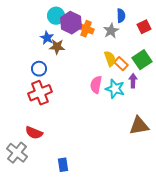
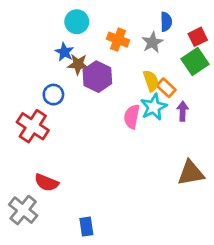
purple hexagon: (71, 23) -> (97, 77), moved
green square: (142, 60) -> (195, 62), moved
cyan star: (115, 89) -> (154, 107), moved, turned 30
red cross: (40, 93) -> (33, 126), moved, turned -35

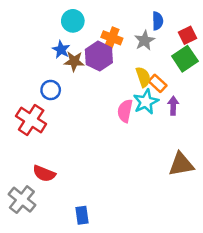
purple hexagon: (97, 77) -> (99, 56), moved

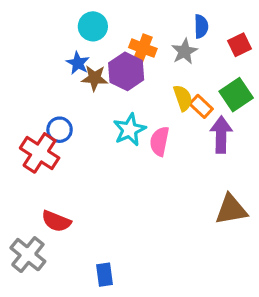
green square: (185, 59) -> (236, 95), moved
blue circle: (51, 90) -> (60, 130), moved
cyan star: (146, 102) -> (130, 130), moved
purple arrow: (173, 106) -> (221, 135), size x1.5

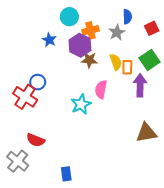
cyan circle: (93, 26) -> (69, 17), moved
orange cross: (143, 48) -> (90, 30), turned -35
brown star: (95, 78) -> (89, 60), moved
orange rectangle: (201, 106) -> (127, 67), turned 48
cyan star: (130, 130) -> (81, 104), moved

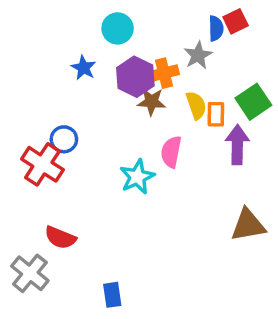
red square: (152, 28) -> (236, 21), moved
orange cross: (90, 30) -> (164, 73), moved

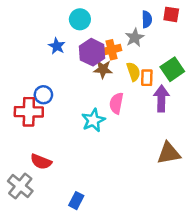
red square: (236, 21) -> (171, 14), moved, turned 35
red cross: (42, 164) -> (29, 112), turned -32
blue rectangle: (112, 295) -> (76, 201), turned 35

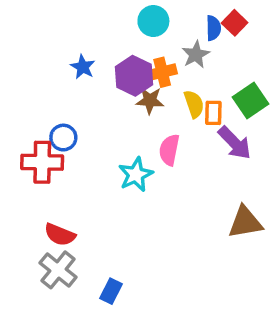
red square: (171, 14) -> (235, 23), moved, turned 35
cyan circle: (80, 19) -> (153, 21), moved
purple arrow: (161, 98) -> (235, 143), turned 135
gray cross: (20, 186) -> (58, 270), moved

